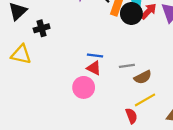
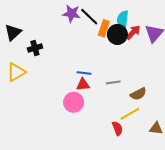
yellow triangle: (21, 54) -> (16, 72), turned -42
red triangle: (94, 68) -> (83, 85), turned -32
brown semicircle: (143, 77) -> (138, 94), moved

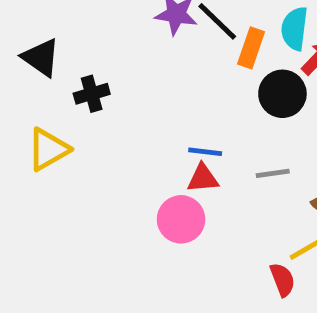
black triangle: (13, 32) -> (41, 58), turned -42
black circle: (117, 34) -> (282, 94), moved

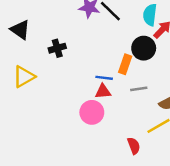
orange rectangle: (251, 48) -> (125, 64), moved
black cross: (92, 94) -> (57, 48), moved
red semicircle: (282, 280) -> (134, 146), moved

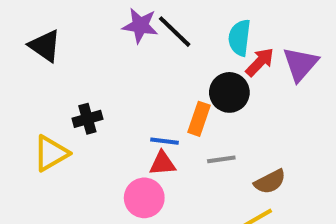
black triangle: (20, 30) -> (45, 46), moved
black cross: (57, 48) -> (87, 119), moved
yellow triangle: (24, 77) -> (51, 153), moved

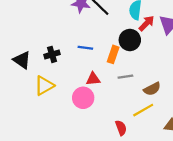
black triangle: (45, 46) -> (22, 60), moved
blue line: (165, 141) -> (85, 48), moved
yellow triangle: (51, 153) -> (44, 86), moved

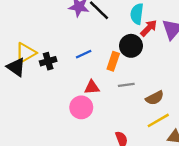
blue line: (85, 48) -> (84, 54), turned -32
yellow triangle: (44, 86) -> (26, 53), moved
yellow line: (143, 110) -> (158, 120), moved

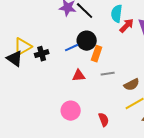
black circle: (131, 46) -> (87, 41), moved
pink circle: (81, 107) -> (71, 111), moved

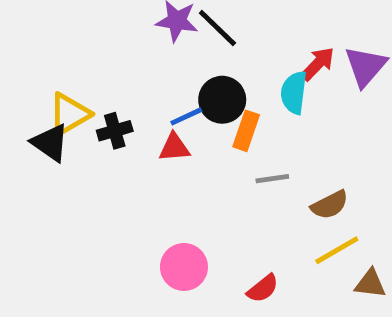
cyan semicircle: (117, 14) -> (294, 93), moved
red triangle: (79, 76) -> (174, 148), moved
red semicircle: (104, 120) -> (263, 288), turned 72

